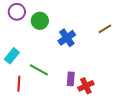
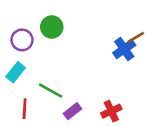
purple circle: (17, 12) -> (22, 40), moved
blue cross: (67, 38) -> (124, 49), moved
purple rectangle: (71, 79) -> (72, 111), moved, turned 48

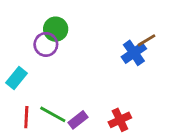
purple circle: (22, 40) -> (46, 44), moved
green line: (50, 90) -> (53, 114), moved

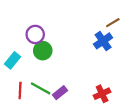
green circle: (56, 29) -> (43, 51), moved
brown line: (146, 40) -> (113, 23), moved
red cross: (120, 120) -> (102, 94), moved

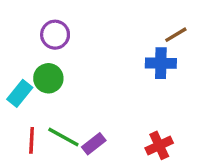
purple circle: (35, 34) -> (55, 35), moved
blue cross: (103, 41) -> (161, 63), turned 36
green circle: (43, 51) -> (48, 78), moved

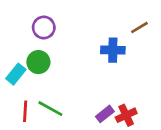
blue cross: (161, 63) -> (113, 50), moved
purple rectangle: (94, 144) -> (105, 114), moved

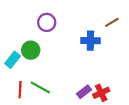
purple circle: (44, 28) -> (47, 22), moved

